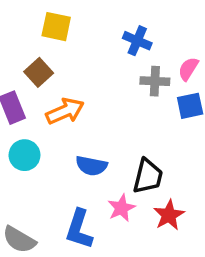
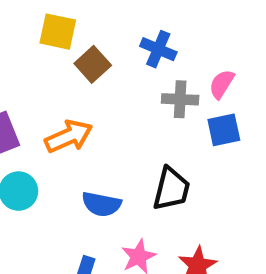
brown square: (39, 72) -> (93, 64), moved
black trapezoid: (148, 176) -> (171, 189), moved

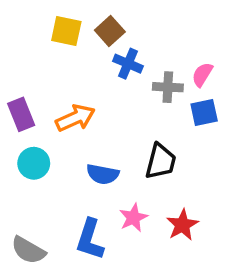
blue cross: (158, 49) -> (128, 64), moved
brown square: (93, 64) -> (110, 31), moved

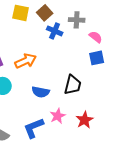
pink semicircle: (202, 74) -> (96, 37), turned 96
gray cross: (168, 87) -> (77, 20), moved
blue L-shape: (90, 239) -> (34, 128), turned 50

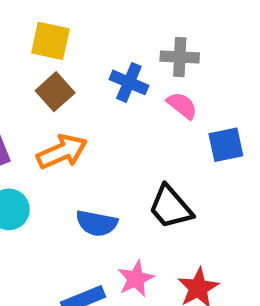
brown square: (45, 13) -> (55, 92), moved
pink semicircle: (96, 37) -> (182, 106), moved
black trapezoid: (73, 85) -> (170, 207), turned 125

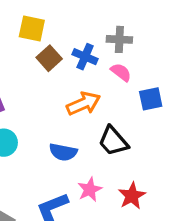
brown square: (55, 92) -> (49, 58), moved
orange arrow: (62, 152) -> (83, 104), moved

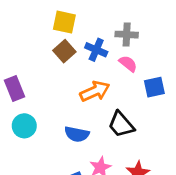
yellow square: (32, 29) -> (64, 22), moved

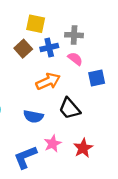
yellow square: (64, 22) -> (36, 24), moved
blue cross: (96, 50) -> (49, 47), turned -36

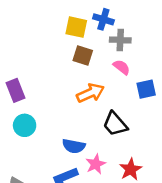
blue cross: (49, 47) -> (103, 19), moved, turned 30
brown square: (23, 49) -> (83, 56), moved, turned -30
blue semicircle: (33, 116) -> (74, 146), moved

